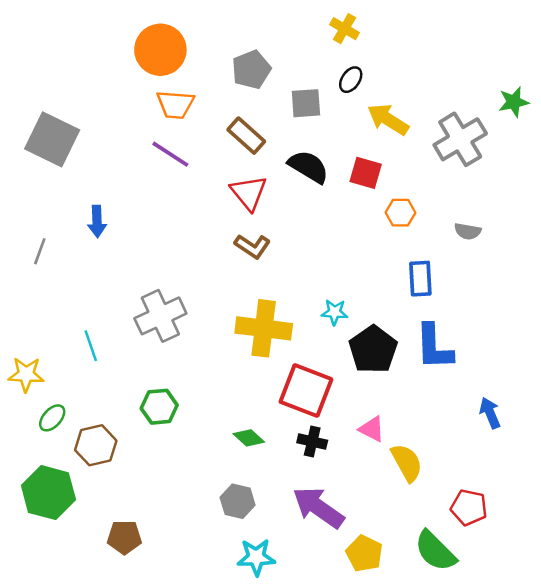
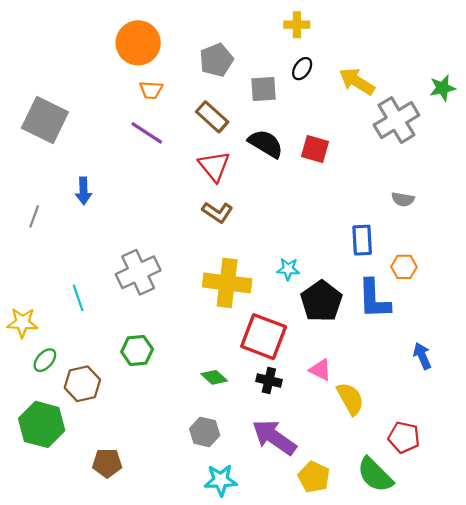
yellow cross: (344, 29) -> (297, 25), turned -30
orange trapezoid: (175, 104) -> (151, 90), size x0.7
yellow arrow: (388, 119) -> (357, 81), moved
orange hexagon: (400, 213) -> (404, 267), moved

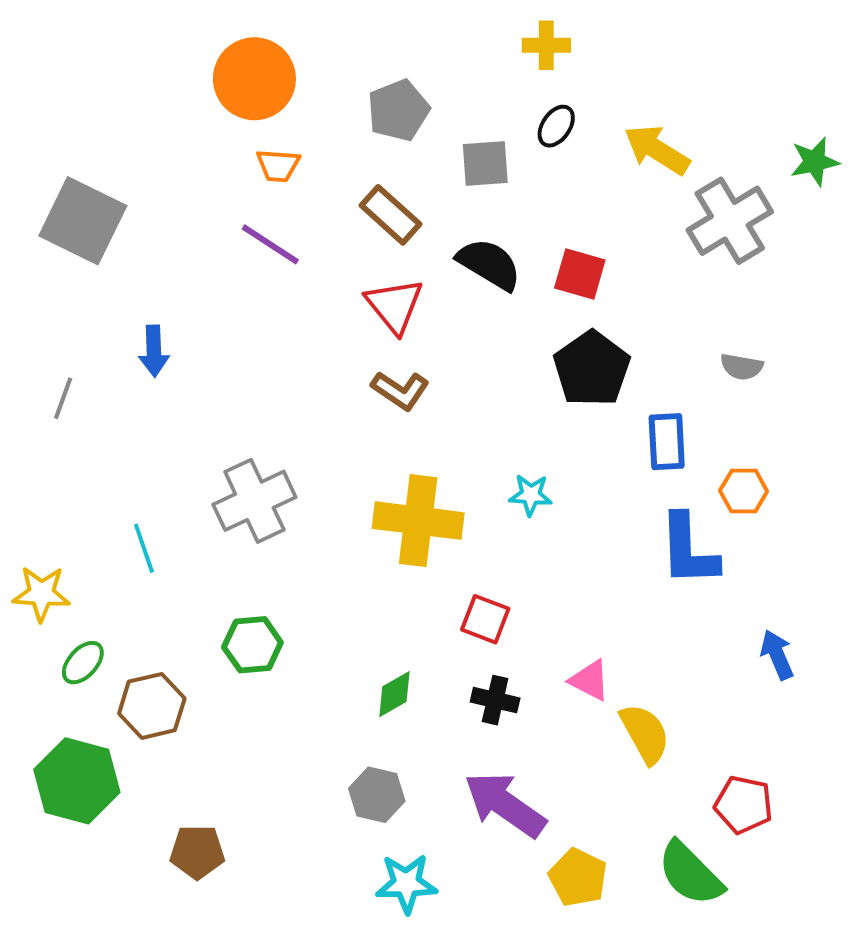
black pentagon: (321, 301) -> (592, 369), moved
red square: (264, 337) -> (485, 619), size x0.6
green diamond: (214, 377) -> (394, 694), turned -72

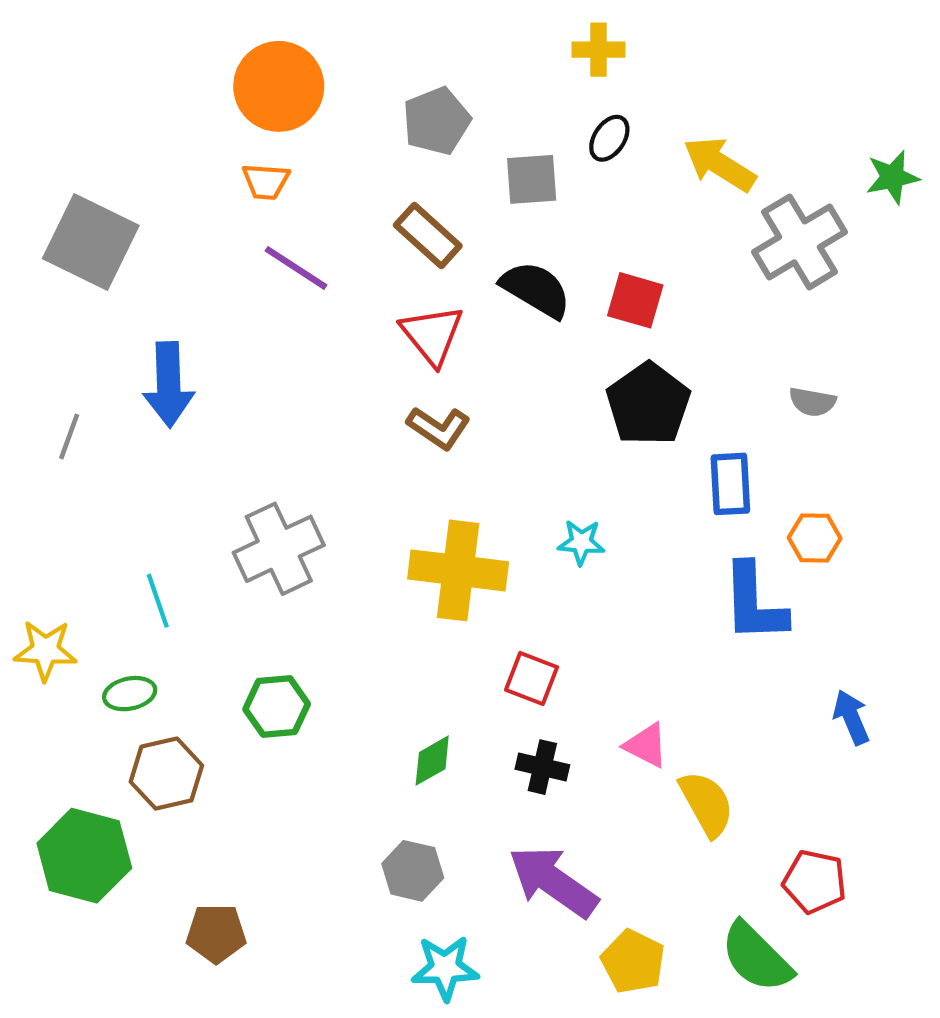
orange trapezoid: (278, 166) -> (266, 181), moved
blue arrow: (154, 351) -> (169, 385), size x1.5
green ellipse: (83, 663) -> (130, 694), moved, turned 36

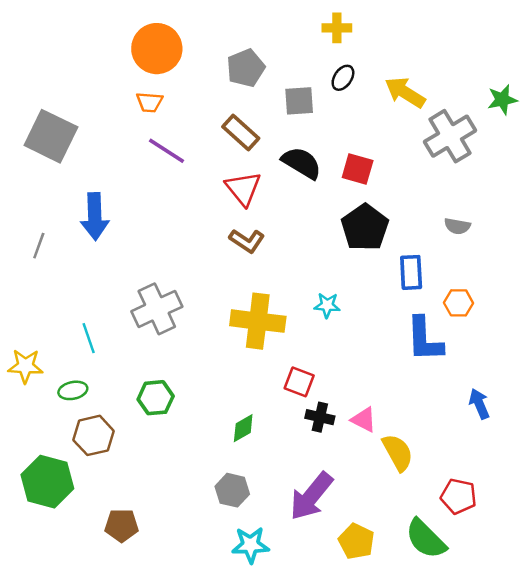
black cross: (542, 767) -> (320, 417), moved
purple arrow: (553, 882) -> (311, 496), turned -86

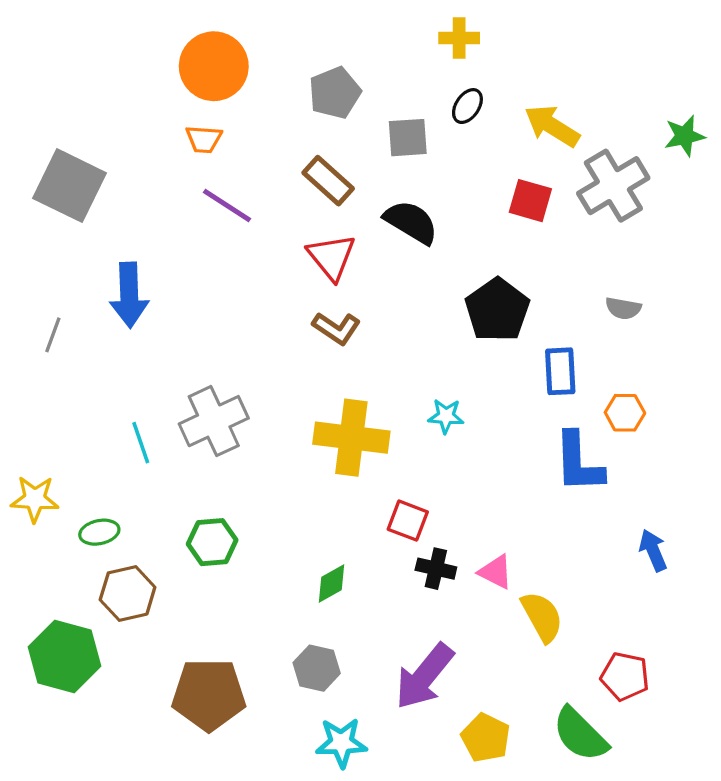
red square: (358, 169) -> (530, 201), moved
cyan line: (89, 338) -> (141, 443), moved
brown pentagon: (122, 525) -> (209, 695), moved, size x1.6

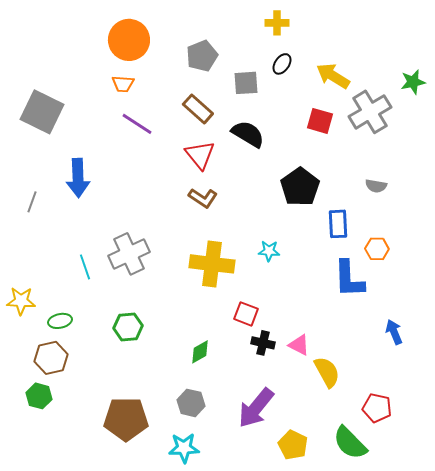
brown hexagon: (128, 593) -> (51, 358), moved
green hexagon: (65, 656) -> (39, 396), size x0.6
cyan star: (341, 743) -> (184, 448), moved

